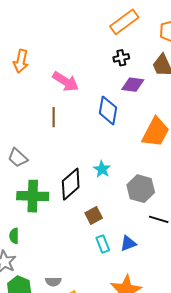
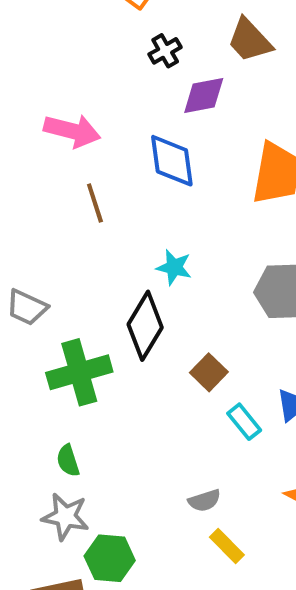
brown line: (54, 117) -> (95, 203), moved
cyan star: (102, 169) -> (174, 267), moved
gray semicircle: (53, 282) -> (204, 501), moved

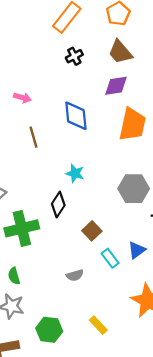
purple diamond: (204, 96) -> (116, 86), moved
pink arrow: (72, 131) -> (22, 98), size x0.6
black diamond: (145, 326) -> (58, 205), size x0.7
gray semicircle: (204, 501) -> (75, 275), moved
green hexagon: (110, 558) -> (49, 330), moved

